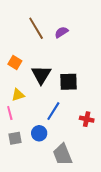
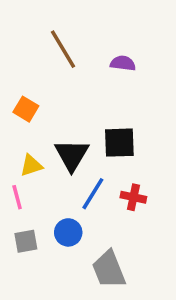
purple semicircle: (61, 32) -> (123, 63), moved, turned 40
black triangle: (41, 75) -> (72, 155), moved
red cross: (87, 119) -> (133, 197), moved

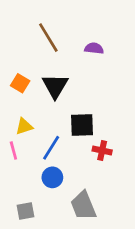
black square: (119, 143) -> (82, 125), moved
black triangle: (72, 155) -> (55, 86), moved
blue line: (93, 194) -> (51, 148), moved
gray square: (26, 241) -> (26, 211), moved

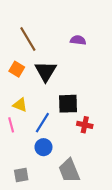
brown line: (48, 38) -> (28, 39), moved
yellow triangle: (24, 126) -> (20, 105), turned 40

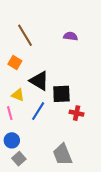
black triangle: (46, 71) -> (39, 81), moved, turned -30
blue circle: (43, 147) -> (12, 140), moved
gray square: (21, 175) -> (19, 159), turned -32

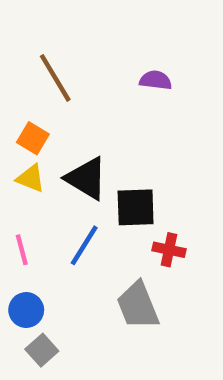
yellow triangle: (18, 95) -> (31, 178), moved
gray trapezoid: (62, 155) -> (138, 306), moved

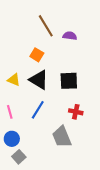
brown line: (55, 78) -> (46, 26), moved
orange square: (33, 138) -> (37, 55), moved
black square: (136, 207) -> (69, 81), moved

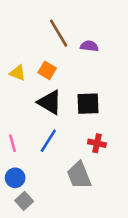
yellow triangle: (14, 80) -> (18, 73), moved

